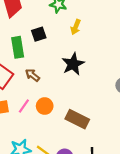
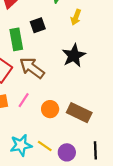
brown arrow: (32, 75) -> (32, 68), size x1.6
orange circle: (45, 106) -> (50, 109), moved

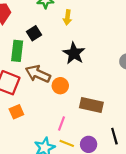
green rectangle: (16, 39) -> (17, 51), turned 30
pink line: (24, 100) -> (62, 123), moved
orange circle: (50, 109) -> (60, 86), moved

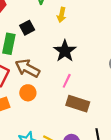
orange circle: (60, 86) -> (28, 93), moved
pink line: (62, 123) -> (67, 81), moved

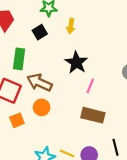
black square: (27, 28) -> (40, 32), moved
pink line: (67, 81) -> (90, 86), moved

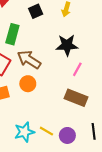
black star: (76, 63) -> (67, 45), turned 30

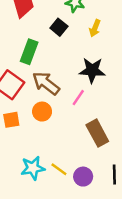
black square: (36, 11) -> (59, 27), turned -32
pink line: (77, 69) -> (78, 98), moved
brown rectangle: (76, 98) -> (97, 133), turned 35

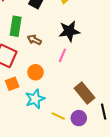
brown arrow: (46, 83) -> (34, 40), moved, size x0.6
brown rectangle: (97, 133) -> (85, 93), moved
cyan star: (33, 168) -> (35, 99), moved

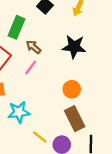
pink line: (62, 55) -> (31, 67), moved
orange circle: (35, 72) -> (72, 89), moved

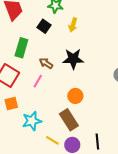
brown arrow: (34, 47) -> (46, 63), moved
brown rectangle: (75, 119) -> (69, 120), moved

